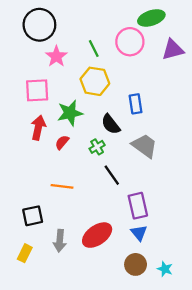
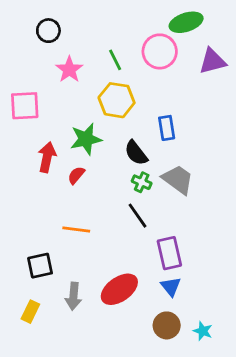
black circle: (39, 25) -> (48, 31), size x0.6
pink square: (37, 90) -> (25, 106), moved
green cross: (97, 147) -> (142, 182), moved, turned -35

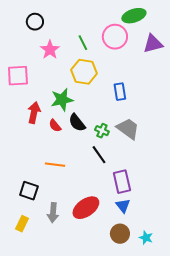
black semicircle: (136, 153) -> (77, 123), moved
red semicircle: (76, 175) -> (55, 126), turned -80
black square: (40, 266) -> (29, 191), turned 30

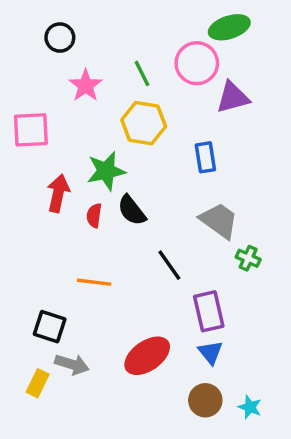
purple triangle: (153, 44) -> (233, 97), moved
red semicircle: (55, 126) -> (94, 215), turned 48
green cross: (102, 131) -> (248, 258), moved
gray arrow: (53, 213) -> (72, 364), moved, turned -78

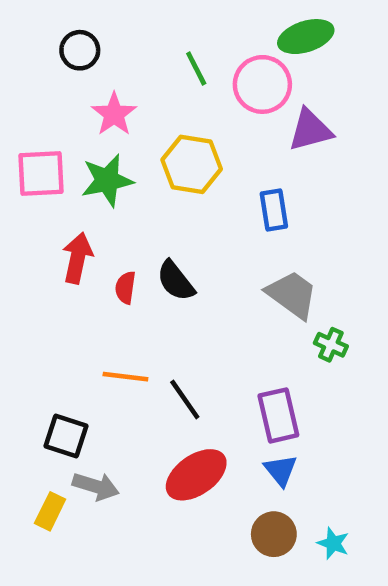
green line: (142, 73) -> (196, 68), moved
green star: (106, 171) -> (107, 180), moved
black line: (169, 265) -> (185, 399), moved

